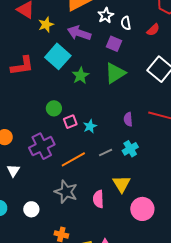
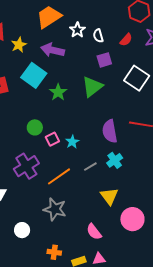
purple square: (114, 44) -> (104, 60), moved, turned -35
purple semicircle: (128, 119) -> (110, 131), size x1.6
pink semicircle: (98, 199) -> (94, 232), moved, turned -30

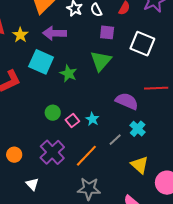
purple square: (104, 60) -> (107, 32), turned 35
purple semicircle: (110, 131) -> (127, 101), turned 135

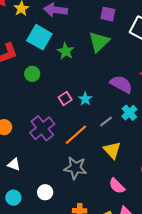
green circle: (53, 113) -> (32, 74), moved
yellow triangle: (140, 165) -> (112, 150), moved
white triangle: (32, 184) -> (14, 165), moved, turned -32

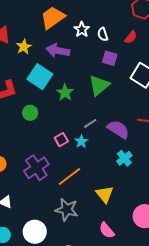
gray line: (106, 121) -> (90, 123), moved
white circle: (45, 192) -> (35, 232), size x1.5

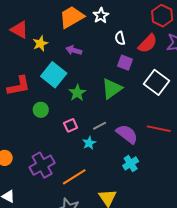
white star: (82, 29) -> (101, 15), moved
red semicircle: (131, 37) -> (148, 43), size x1.5
purple arrow: (58, 51) -> (74, 50), size x0.7
pink square: (61, 140) -> (71, 125), moved

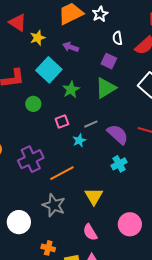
purple square: (125, 63) -> (109, 61), moved

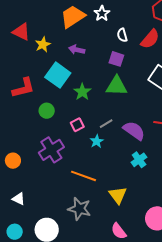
green triangle: (106, 88) -> (116, 86), turned 40
purple cross: (31, 159) -> (51, 150), moved
orange line: (62, 173) -> (83, 176), turned 55

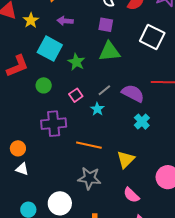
purple cross: (51, 150) -> (54, 124), turned 35
orange circle: (13, 161) -> (18, 148), moved
yellow triangle: (118, 195) -> (126, 159), turned 30
white triangle: (19, 199) -> (22, 169), moved

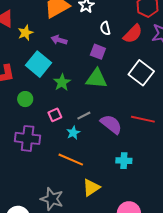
cyan cross: (142, 122) -> (124, 161), moved, turned 35
orange line: (89, 145) -> (71, 160), moved

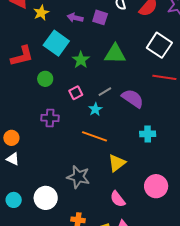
purple square: (98, 52) -> (100, 17), moved
red line: (143, 119) -> (164, 77), moved
purple cross: (28, 138) -> (50, 118), size x0.7

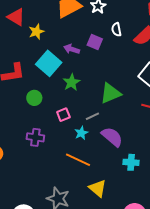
purple arrow: (75, 18) -> (72, 49), moved
green triangle: (115, 54) -> (110, 93), moved, turned -30
purple semicircle: (133, 98) -> (112, 137), moved
yellow triangle: (117, 163) -> (98, 188), turned -48

